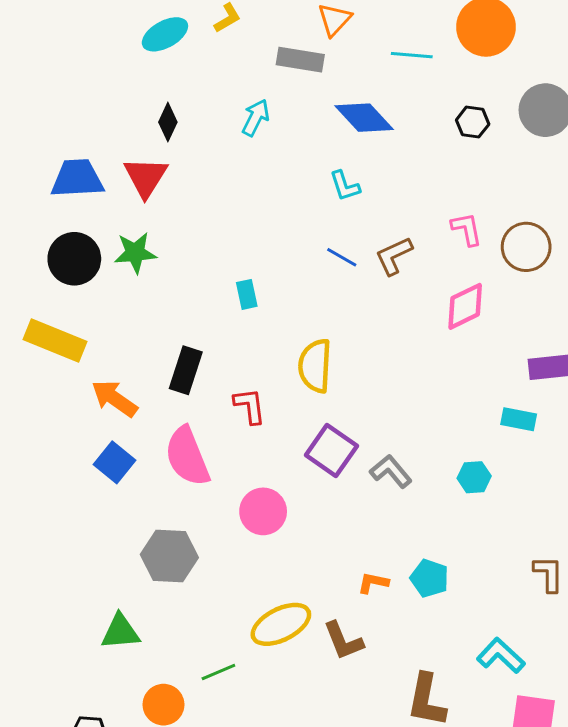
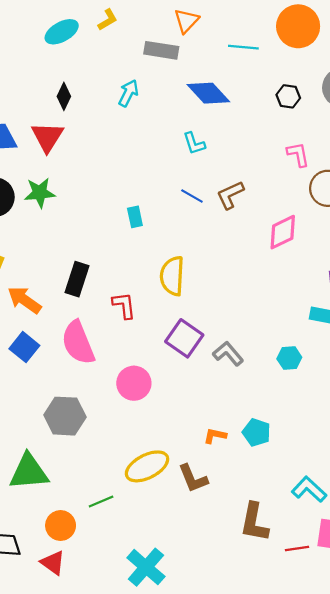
pink L-shape: (467, 229) -> (298, 154), moved
cyan rectangle: (247, 294) -> (135, 217), moved
green triangle: (120, 632) -> (29, 472), size x1.4

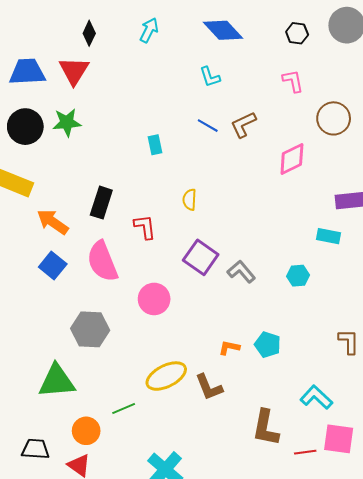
pink L-shape: (298, 154) -> (293, 81), moved
yellow semicircle: (172, 276) -> (190, 200), size x0.6

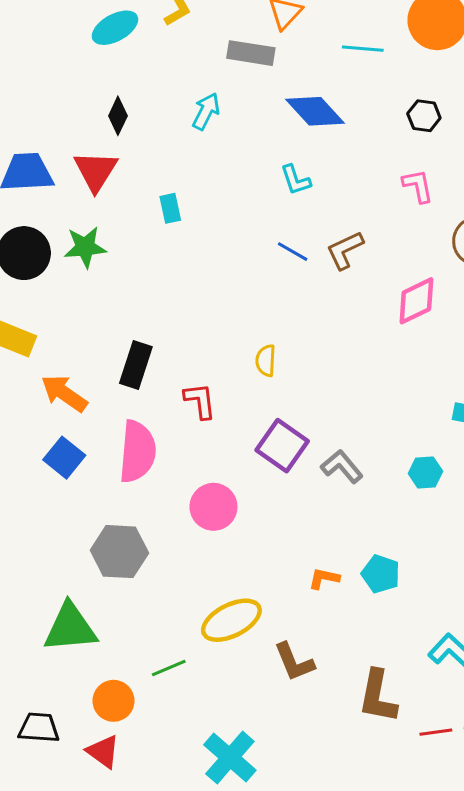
cyan rectangle: (155, 145) -> (170, 208), moved
pink semicircle: (102, 261) -> (137, 452), turned -153
brown L-shape: (209, 387) -> (294, 662), moved

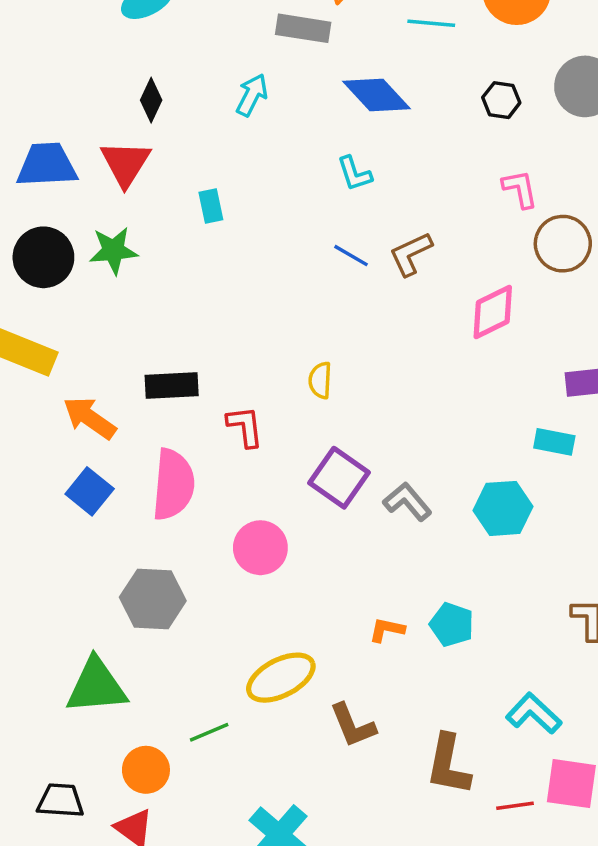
pink L-shape: (418, 186) -> (520, 189), moved
black rectangle: (136, 365) -> (172, 385), turned 69
cyan hexagon: (425, 472) -> (503, 508), size x1.5

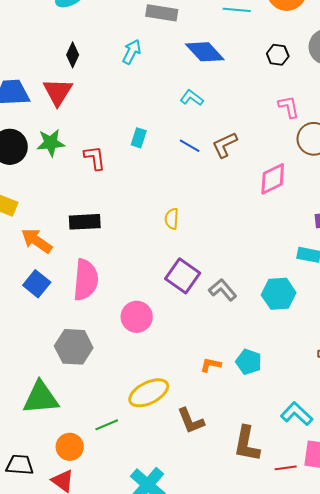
cyan L-shape: (354, 174) -> (192, 98), turned 145
cyan rectangle: (211, 206) -> (139, 138), moved, turned 30
red L-shape: (245, 426) -> (95, 158), moved

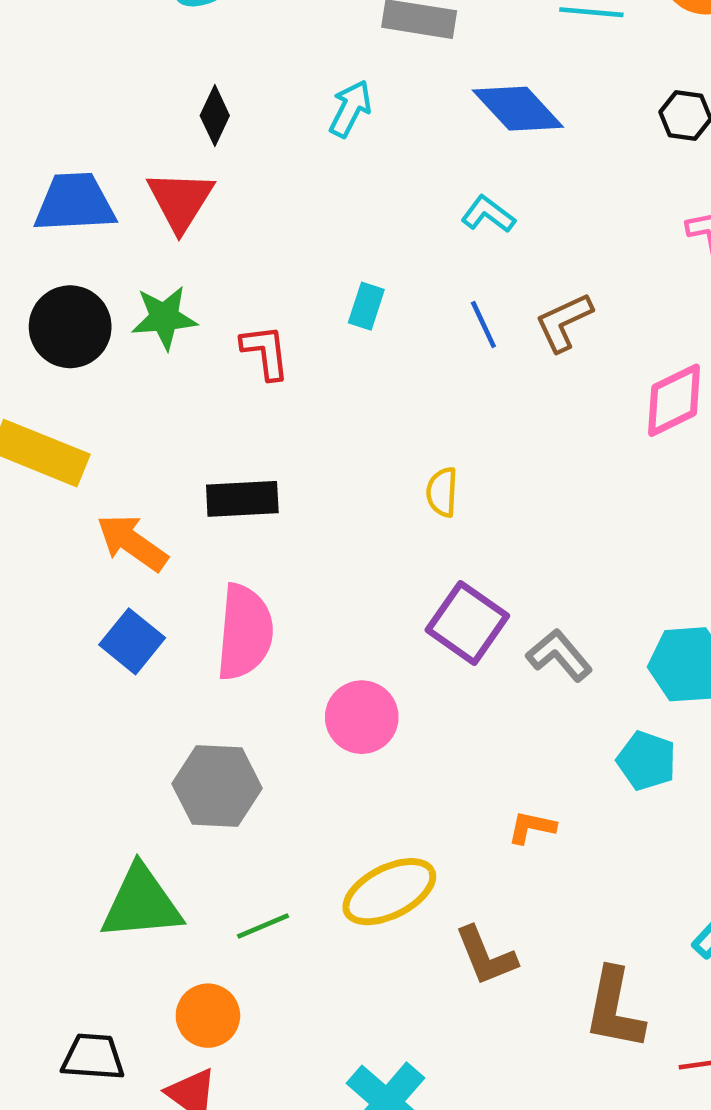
blue line: (190, 146) -> (483, 324), turned 35
cyan pentagon: (249, 362) -> (646, 761), moved
green line: (107, 425) -> (263, 926), moved

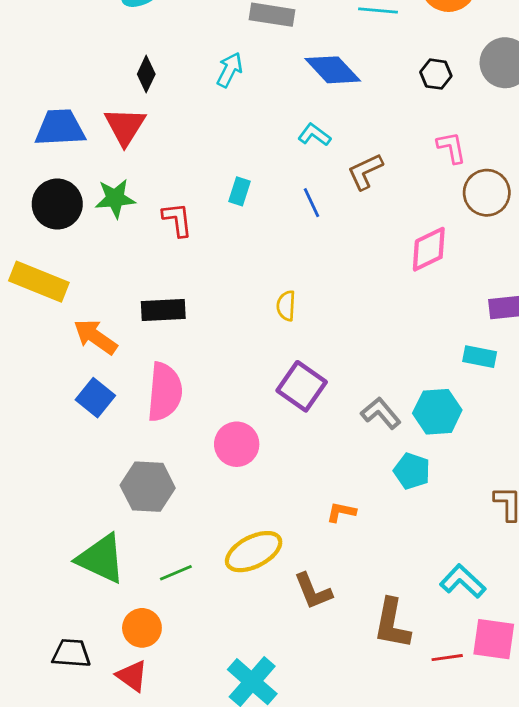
brown L-shape: (564, 322) -> (365, 172), moved
gray L-shape: (559, 655) -> (381, 413), moved
green triangle: (141, 903) -> (101, 559), turned 30

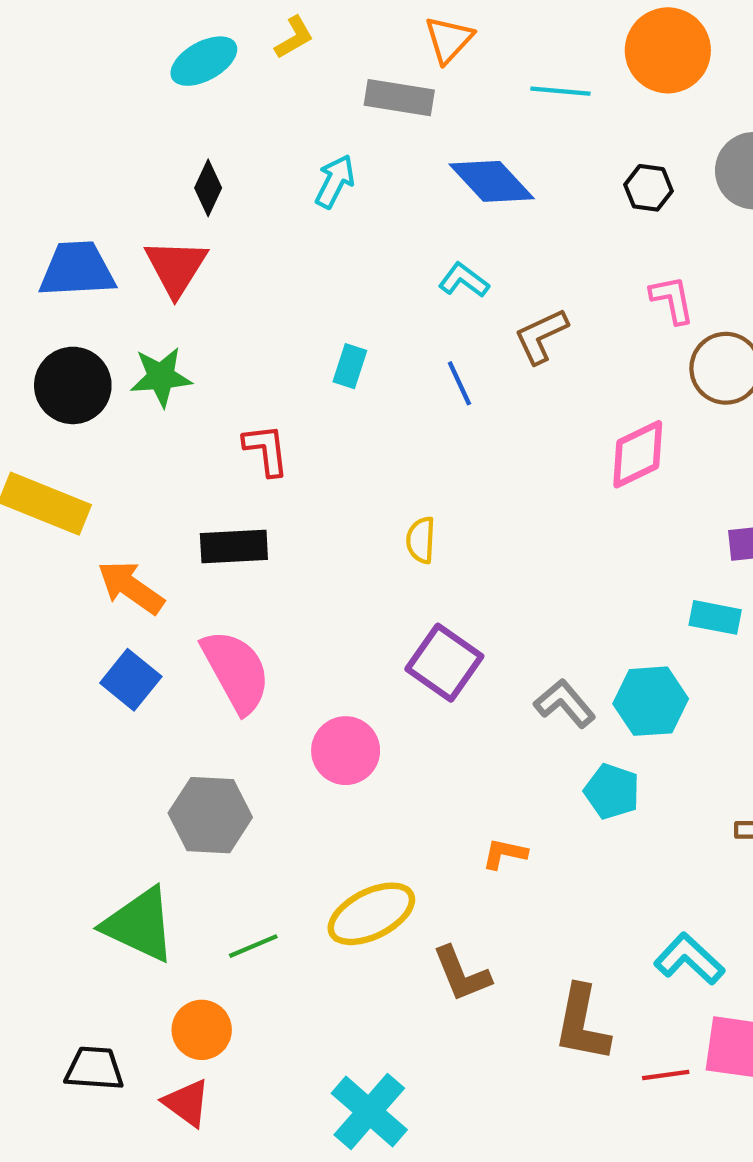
red L-shape: (177, 220) -> (266, 450), moved
pink semicircle: (165, 392) -> (236, 671), turned -34

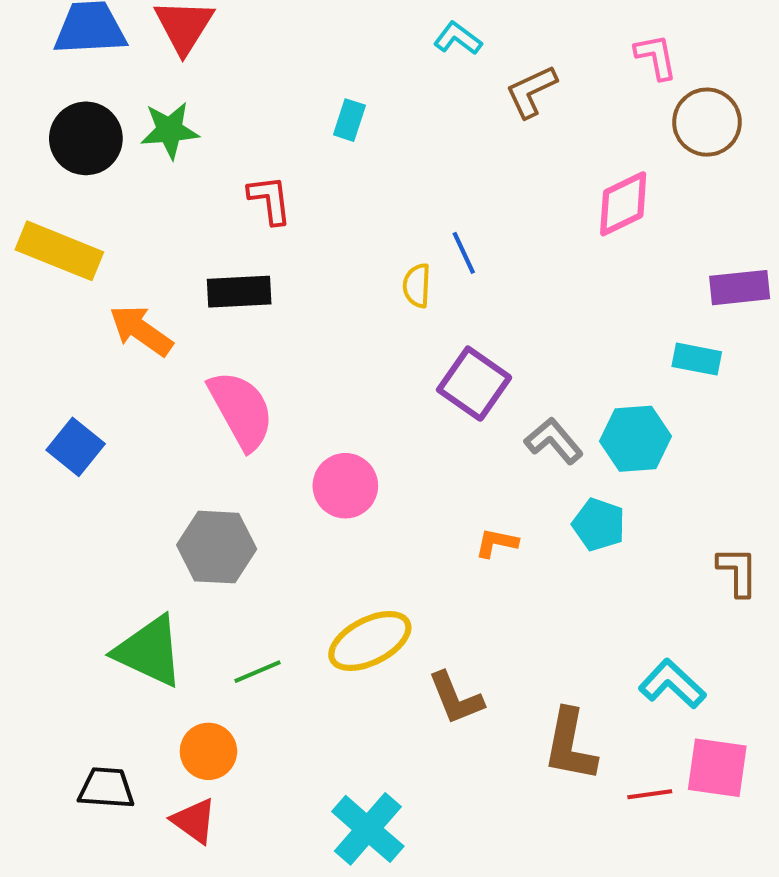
blue line: (459, 383) -> (464, 253), moved
purple square: (444, 663) -> (474, 384), moved
blue square: (131, 680) -> (76, 447), moved
orange L-shape: (505, 854) -> (497, 543), moved

